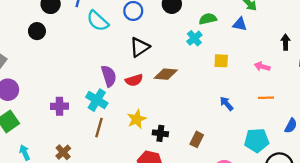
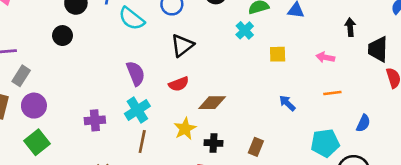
brown diamond: (166, 74) -> (212, 103), moved
purple semicircle: (109, 76) -> (136, 73), moved
cyan cross: (97, 100) -> (137, 110), turned 30

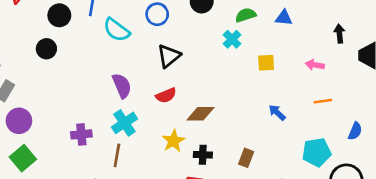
brown line: (142, 142) -> (117, 155), moved

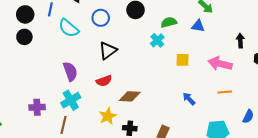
black circle: (46, 49) -> (24, 37), moved
pink arrow: (315, 65) -> (220, 64), size x1.6

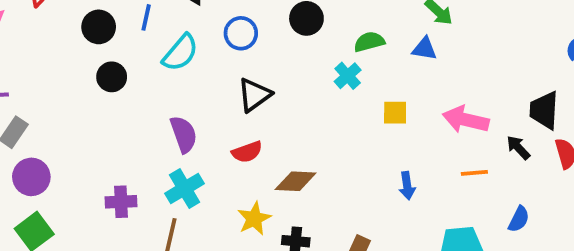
cyan semicircle: (69, 28) -> (180, 53), turned -90
black circle: (24, 37) -> (112, 77), moved
black arrow: (240, 41) -> (518, 148), moved, turned -40
blue arrow: (189, 99) -> (407, 186), turned -144

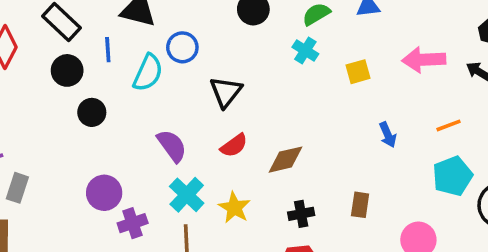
blue circle: (241, 33) -> (182, 47), moved
orange line: (474, 173) -> (448, 125), moved
purple circle: (31, 177) -> (104, 193), moved
yellow star: (254, 219) -> (234, 208), moved

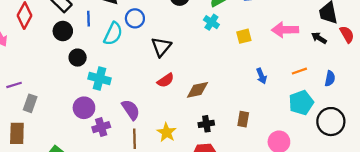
purple semicircle: (172, 146) -> (131, 110), moved
cyan cross: (187, 195) -> (100, 79), moved, turned -30
yellow star: (234, 208) -> (167, 132), moved

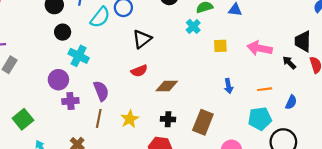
brown rectangle: (243, 119) -> (203, 122), size x1.6

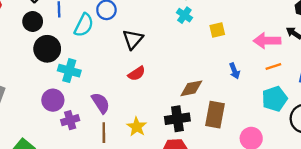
black circle: (63, 32) -> (47, 49), size x1.5
pink arrow: (260, 48) -> (267, 41), moved
brown diamond: (167, 86) -> (191, 88), moved
black cross: (168, 119) -> (177, 119), size x1.5

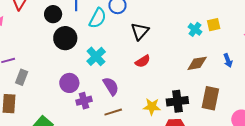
cyan cross: (184, 15) -> (195, 29), moved
cyan cross: (69, 71) -> (96, 56), moved, turned 30
brown diamond: (191, 88) -> (197, 63), moved
yellow star: (137, 127) -> (152, 107), moved, turned -30
brown line: (104, 133) -> (113, 112), turned 72

